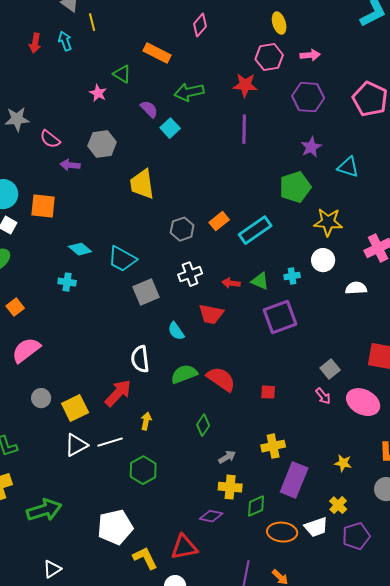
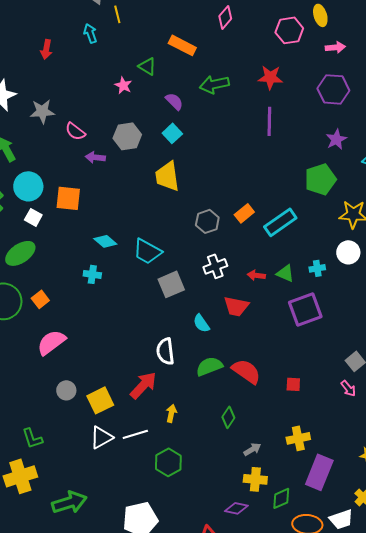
yellow ellipse: (279, 23) -> (320, 15), moved
red arrow: (35, 43) -> (46, 49), moved
pink hexagon: (269, 57) -> (289, 30), moved
cyan square: (170, 128) -> (172, 133), moved

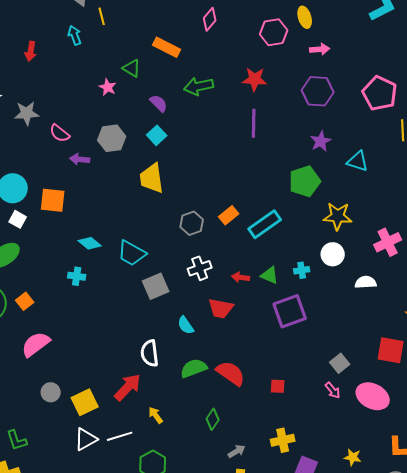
yellow arrow: (171, 413) -> (156, 415), turned -48

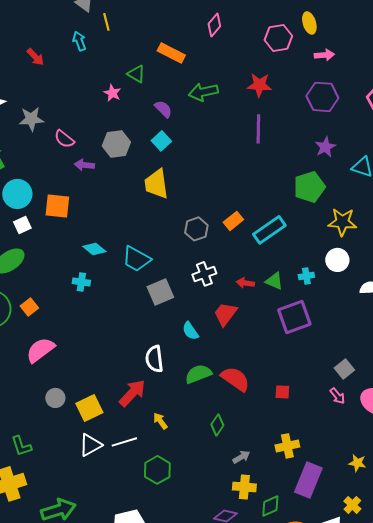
red arrow: (31, 51) -> (35, 57), turned -54
white square: (18, 219) -> (22, 225), turned 36
red trapezoid: (221, 308) -> (225, 314), turned 116

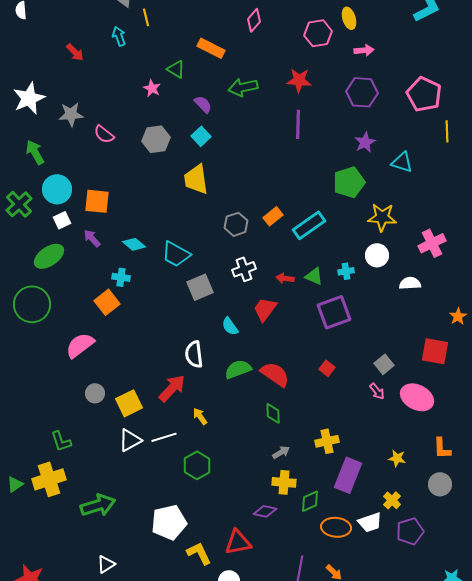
purple arrow: (84, 165) -> (92, 238), moved, turned 42
orange square: (29, 307) -> (107, 302), moved, size x1.4
red square: (282, 392) -> (327, 368), moved, turned 35
green diamond: (217, 425) -> (273, 413), moved, turned -35

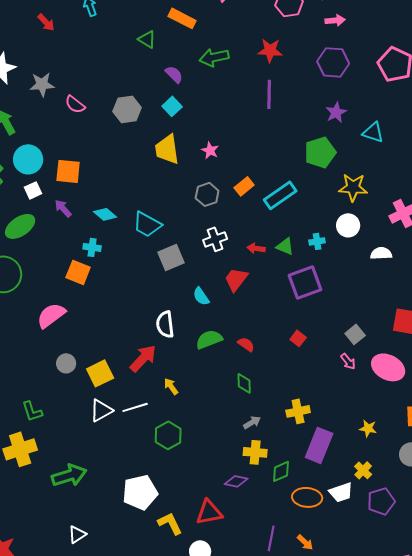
pink star: (152, 88) -> (210, 150), moved
orange square: (107, 302) -> (78, 272), turned -30
red semicircle: (275, 374) -> (246, 344), size x0.6

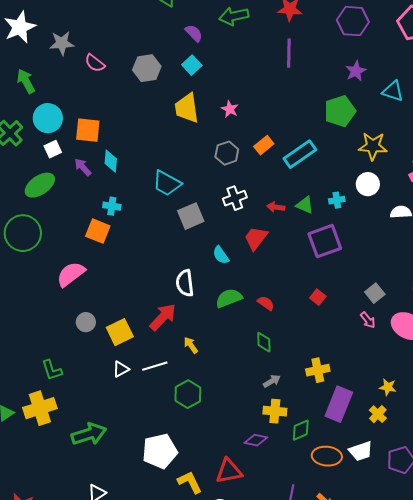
cyan diamond: (105, 214) -> (111, 161), moved, turned 55
white triangle: (101, 410) -> (121, 369), size x0.7
yellow cross: (363, 470) -> (378, 414), moved

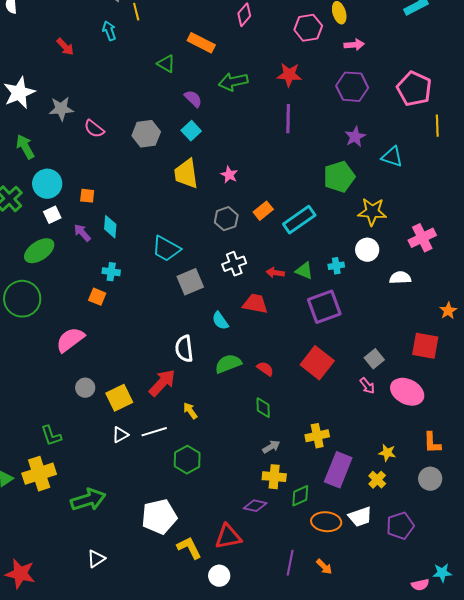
orange square: (88, 130) -> (87, 196), size x0.6
orange square: (98, 231) -> (97, 297), size x0.7
red trapezoid: (256, 238) -> (255, 304), turned 64
red square: (318, 297) -> (317, 363), size x2.0

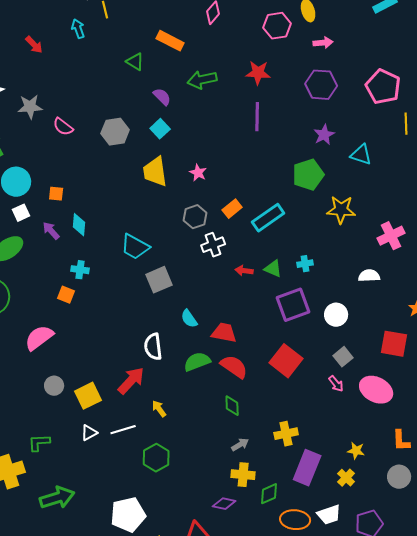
white circle: (367, 250) -> (336, 315), moved
white cross: (234, 264) -> (213, 245), moved
red trapezoid: (255, 304) -> (224, 333), moved
red semicircle: (265, 369) -> (234, 367), size x1.6
green L-shape: (51, 436) -> (39, 443), moved, turned 105

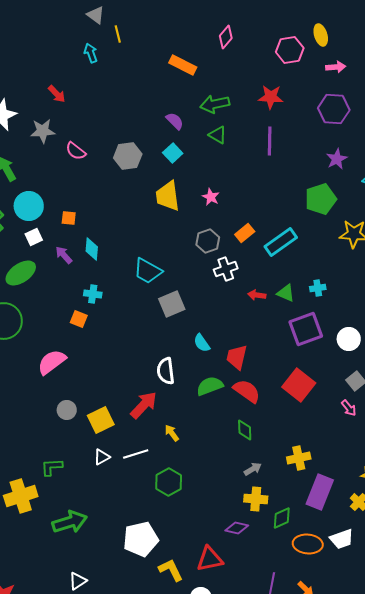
red arrow: (34, 45) -> (57, 94), moved
green triangle: (135, 62) -> (218, 135), moved
red trapezoid: (224, 333) -> (237, 357), turned -88

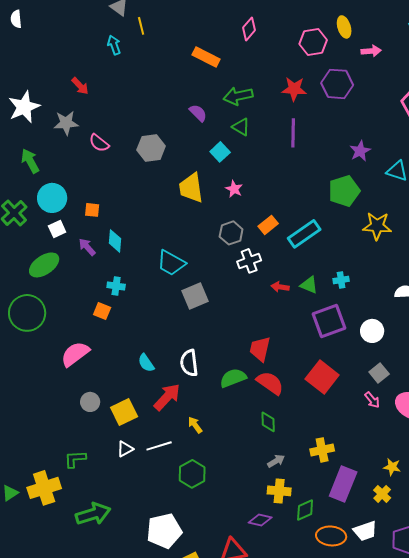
pink arrow: (336, 67) -> (371, 51), moved
purple hexagon: (334, 109) -> (337, 84), moved
cyan square: (173, 153) -> (220, 152), moved
cyan semicircle: (202, 343) -> (146, 363), moved

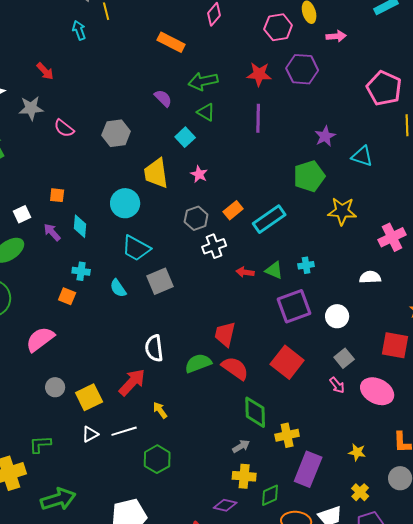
cyan circle: (52, 198) -> (125, 203), moved
cyan semicircle: (146, 363) -> (118, 288), moved
green diamond: (268, 422) -> (255, 412), moved, size x1.5
yellow cross: (382, 494) -> (360, 492), moved

